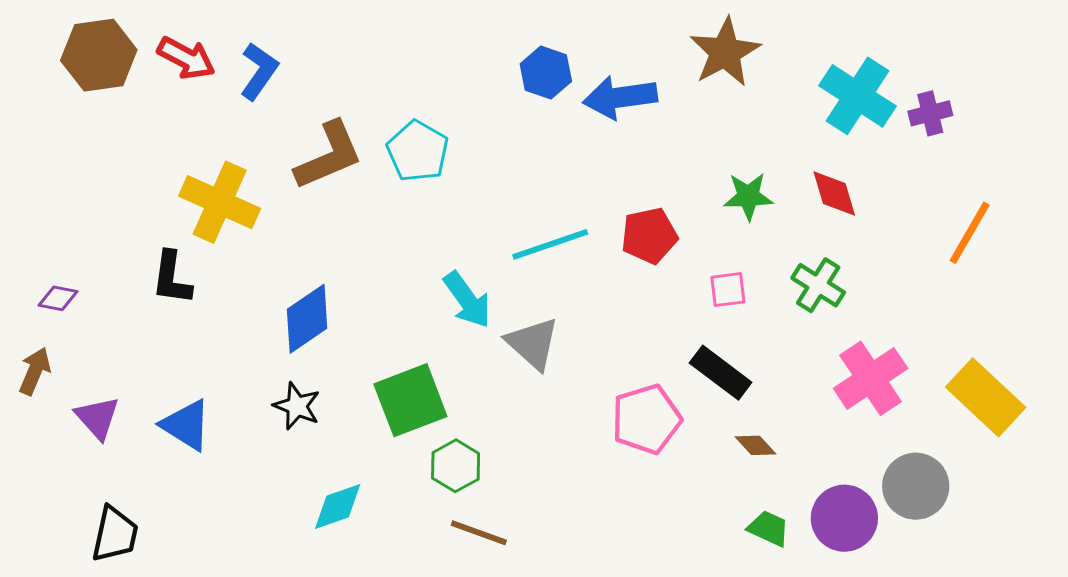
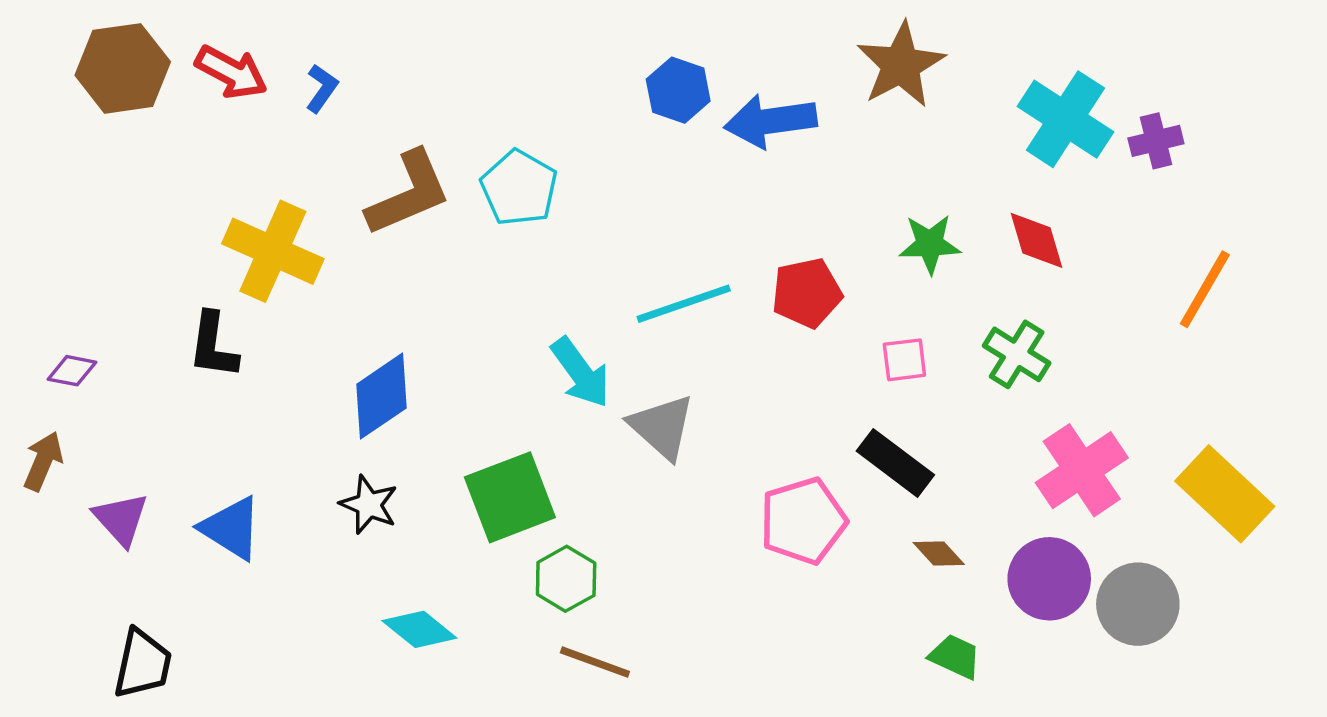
blue L-shape: (259, 71) -> (322, 88), size x0.7
cyan diamond: (338, 507) -> (419, 629), turned 58
purple circle: (844, 518) -> (1049, 579), moved

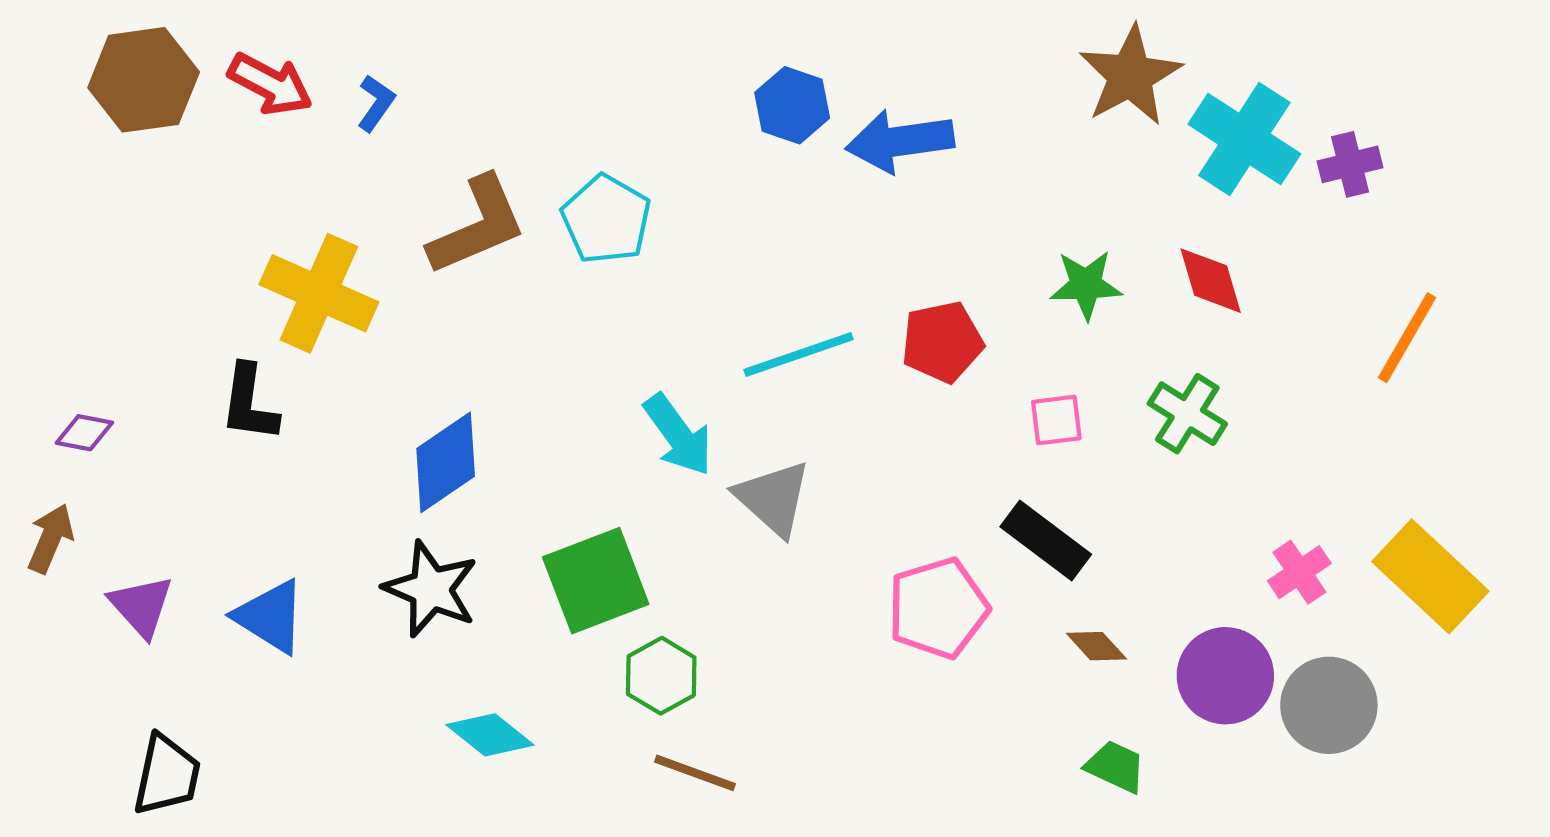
brown star: (901, 65) -> (1130, 76), moved
pink cross: (1082, 470) -> (1299, 572), moved, size x0.6
black star: (369, 505) -> (431, 589), size x1.4

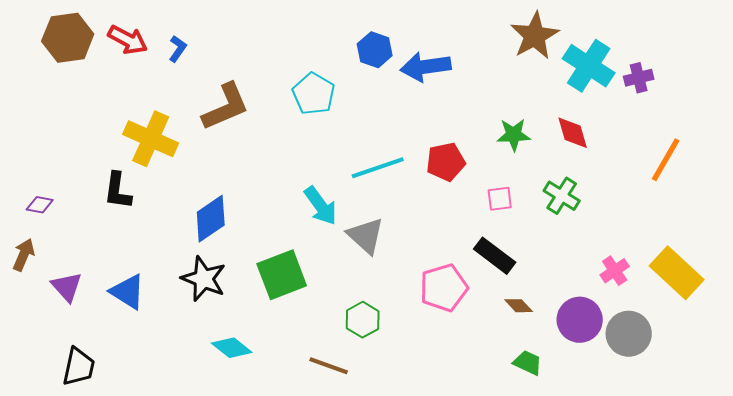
cyan pentagon: (606, 219) -> (314, 94), moved
green hexagon: (661, 676) -> (363, 320), moved

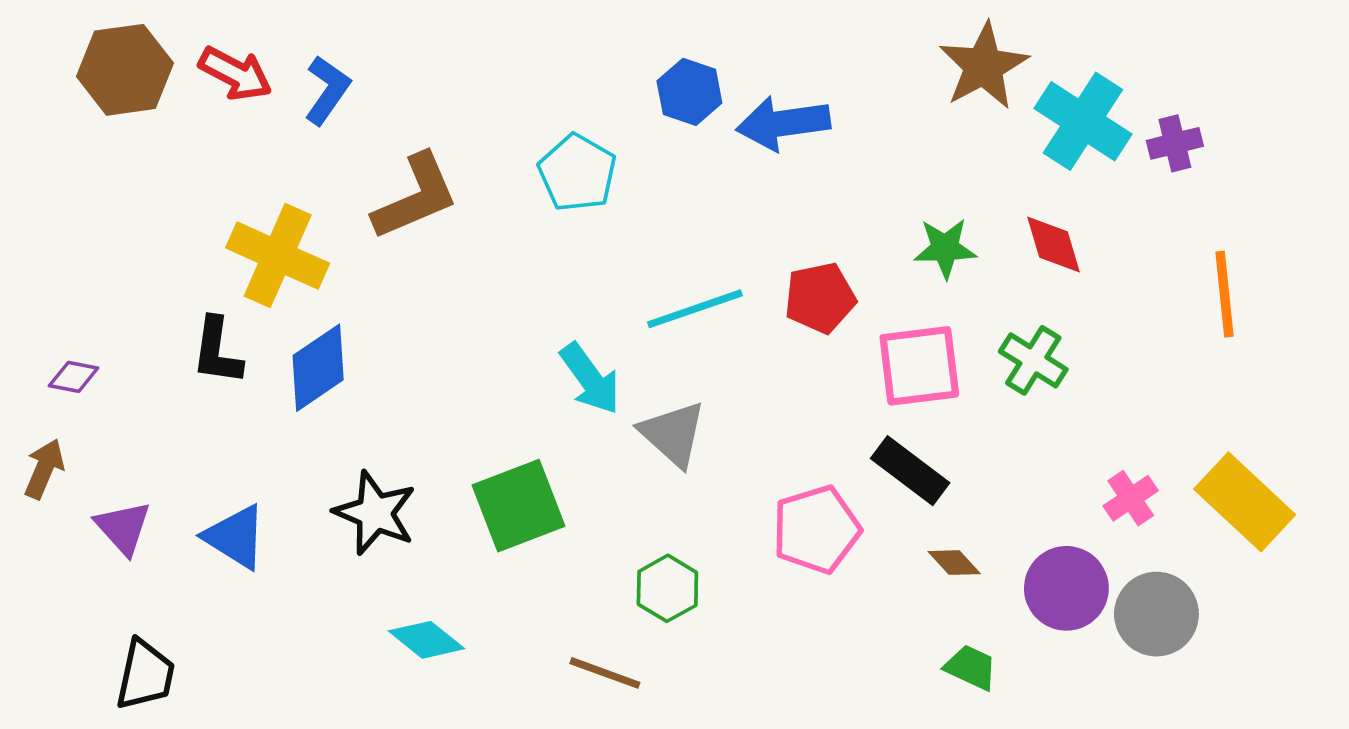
blue L-shape: (178, 49) -> (327, 90), size x1.4
orange line: (666, 160) -> (1224, 294), turned -36
pink square: (500, 199) -> (919, 366), size x1.8
blue diamond: (211, 219) -> (318, 368), moved

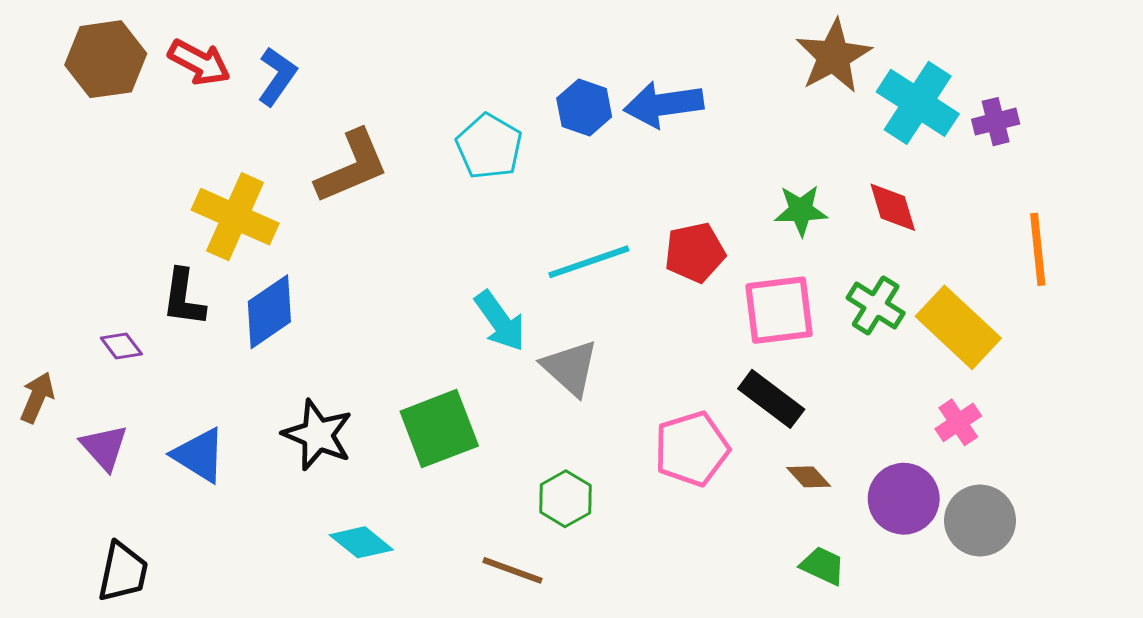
blue hexagon: (689, 92) -> (584, 108), moved
purple diamond: (74, 377) -> (121, 346), moved, turned 42
yellow rectangle: (1245, 502) -> (958, 327), moved

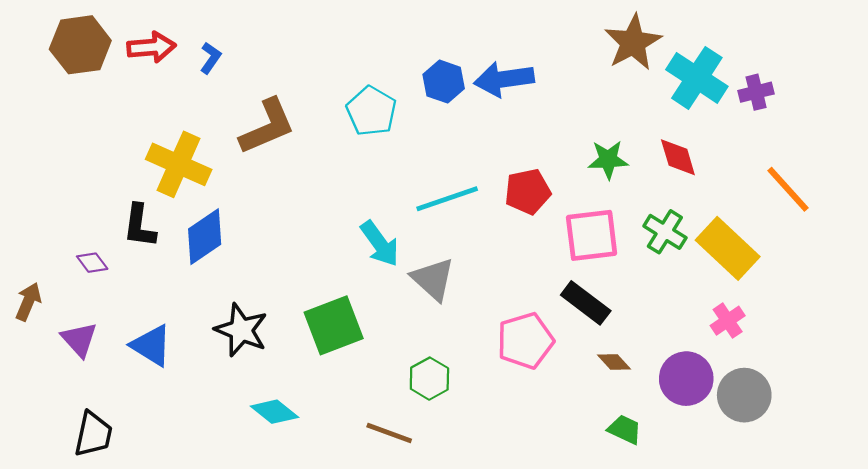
red arrow: (199, 62) -> (151, 47), turned -33
blue L-shape: (277, 76) -> (211, 58), size x0.7
orange line: (1038, 249) -> (788, 189), turned -36

